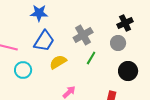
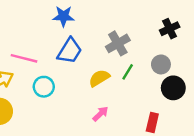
gray circle: (118, 43) -> (161, 64), moved
yellow semicircle: (58, 62) -> (99, 78), moved

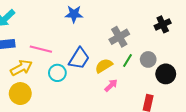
blue trapezoid: (70, 51) -> (79, 58), moved
gray circle: (161, 64) -> (148, 59), moved
pink arrow: (100, 114) -> (111, 85), moved

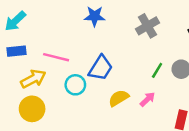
gray cross: (119, 37) -> (147, 26), moved
yellow semicircle: (104, 66) -> (119, 98), moved
pink arrow: (111, 85) -> (147, 99), moved

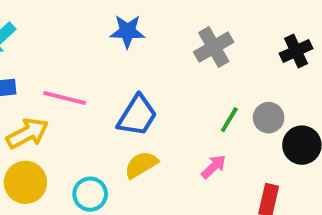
cyan circle: (75, 85) -> (90, 194), moved
yellow semicircle: (119, 98) -> (141, 165), moved

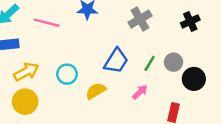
pink line: (65, 98) -> (47, 23), moved
blue trapezoid: (137, 116) -> (116, 61), moved
cyan circle: (90, 194) -> (67, 74), moved

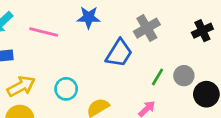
blue trapezoid: (116, 61) -> (119, 53), moved

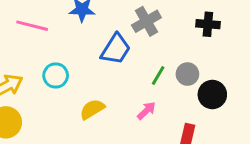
black cross: (202, 31) -> (208, 24), turned 30
cyan circle: (66, 89) -> (56, 75), moved

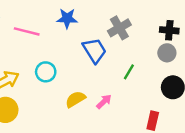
blue trapezoid: (116, 49) -> (94, 50), turned -64
gray circle: (187, 74) -> (167, 53), moved
pink arrow: (146, 111) -> (104, 102), moved

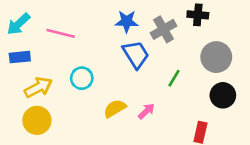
blue star: (67, 18) -> (127, 21), moved
black cross: (169, 30) -> (198, 15), moved
gray circle: (167, 53) -> (216, 57), size x1.5

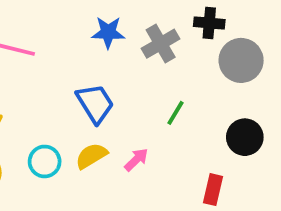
blue trapezoid: (136, 54) -> (95, 103), moved
gray circle: (216, 57) -> (241, 60), moved
cyan circle: (82, 78) -> (45, 161), moved

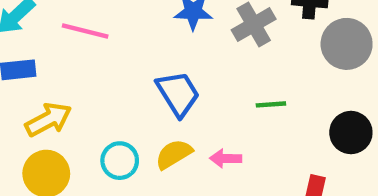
green line: (176, 113) -> (271, 104), turned 55
pink arrow: (136, 160) -> (226, 158), turned -135

